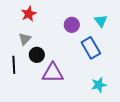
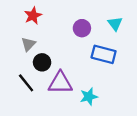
blue rectangle: (91, 48) -> (104, 54), turned -45
black line: (14, 65) -> (26, 83), moved, turned -36
cyan star: (99, 85) -> (89, 97), moved

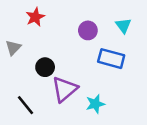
gray triangle: (28, 44) -> (13, 48), moved
black line: (26, 83) -> (25, 105), moved
purple triangle: (60, 83) -> (65, 89), turned -40

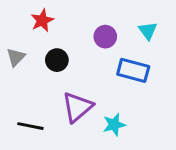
black circle: (45, 67) -> (57, 60), moved
black line: (25, 105) -> (30, 126), turned -40

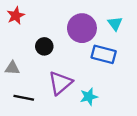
red star: (42, 20) -> (16, 16), moved
purple circle: (105, 37) -> (82, 28), size x1.6
gray triangle: (16, 57) -> (12, 68), moved, turned 49

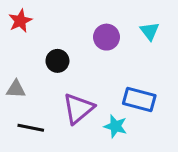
purple circle: (82, 28) -> (107, 37), size x0.7
blue rectangle: (104, 54) -> (139, 100), moved
cyan star: (89, 97) -> (115, 126), turned 30

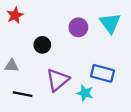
cyan triangle: (150, 31) -> (110, 23), size x1.5

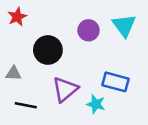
black circle: (42, 45) -> (48, 50), size x1.5

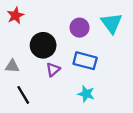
blue rectangle: (116, 82) -> (85, 61), moved
purple triangle: (65, 89) -> (53, 70), moved, size x0.6
black line: (26, 105) -> (23, 95), turned 48

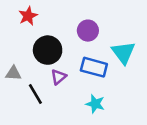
red star: (15, 15) -> (28, 16), moved
cyan triangle: (112, 23) -> (123, 53), moved
black line: (23, 95) -> (35, 94), moved

